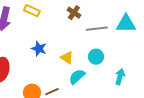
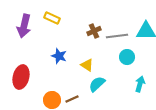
brown cross: (74, 13) -> (94, 31), moved, turned 32
cyan circle: (96, 57) -> (127, 57), moved

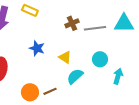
cyan circle: (127, 57) -> (100, 59), moved

